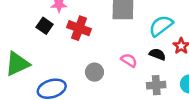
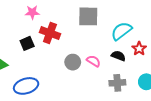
black square: (45, 26) -> (27, 43), moved, turned 32
gray circle: (94, 72) -> (73, 62), moved

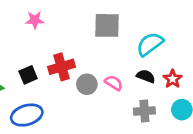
red cross: (50, 33) -> (62, 67), moved, turned -36
black square: (27, 43) -> (28, 75), moved
red star: (139, 49) -> (173, 79), moved

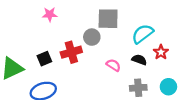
red star: (173, 79) -> (161, 52), moved
gray circle: (87, 84) -> (92, 37), moved

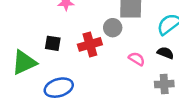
black square: (44, 59) -> (53, 43), moved, turned 32

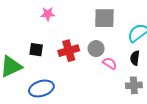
gray circle: (113, 28) -> (96, 49), moved
black semicircle: (165, 53) -> (135, 58), turned -104

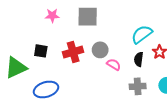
gray square: (104, 18) -> (88, 17), moved

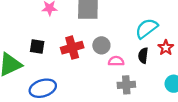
pink semicircle: (114, 64) -> (116, 61), turned -32
gray cross: (138, 86) -> (126, 85), moved

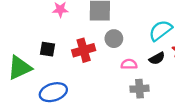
gray circle: (101, 45) -> (114, 39), moved
black semicircle: (143, 55) -> (157, 58), turned -126

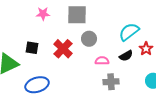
red cross: (84, 50) -> (63, 49), turned -30

